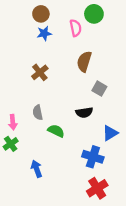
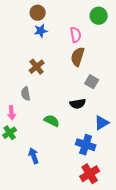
green circle: (94, 14) -> (99, 16), moved
pink semicircle: (76, 28) -> (76, 35), moved
gray semicircle: (38, 112) -> (26, 94), moved

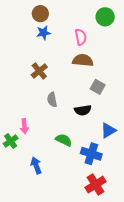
brown semicircle: (78, 57) -> (83, 60), turned 78
gray semicircle: (26, 94) -> (52, 100), moved
pink arrow: (12, 113) -> (24, 126), moved
green semicircle: (52, 121) -> (64, 140), moved

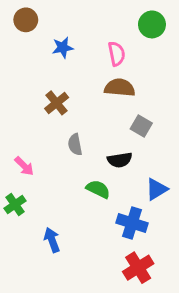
brown circle: (40, 14) -> (26, 20), moved
pink arrow: (24, 126) -> (24, 166), moved, turned -40
green semicircle: (64, 140) -> (98, 189), moved

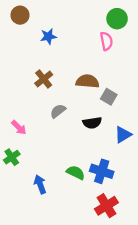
pink semicircle: (117, 54) -> (106, 41), moved
brown semicircle: (120, 88) -> (87, 81), moved
gray semicircle: (75, 145) -> (58, 111), turned 63
green semicircle: (98, 189) -> (76, 173), moved
blue triangle: (157, 189) -> (123, 135), moved

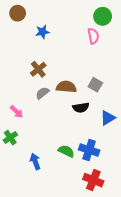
brown semicircle: (87, 81) -> (66, 87), moved
gray semicircle: (58, 111) -> (42, 93), moved
red cross: (106, 206) -> (93, 180), turned -36

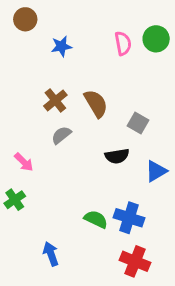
green circle: (103, 16) -> (156, 39), moved
pink semicircle: (93, 36) -> (123, 43), moved
brown semicircle: (66, 87) -> (96, 103), moved, turned 54
blue arrow: (35, 161) -> (51, 254), moved

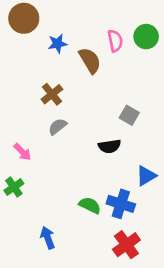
brown circle: (25, 19) -> (24, 18), size x1.4
brown semicircle: (96, 103) -> (90, 60), moved
blue triangle: (156, 171) -> (146, 176), moved
red cross: (135, 261) -> (126, 245), turned 32

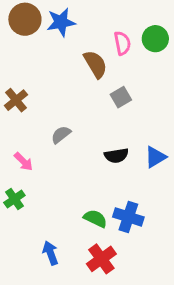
blue star: (58, 44) -> (61, 22), moved, size x1.4
brown cross: (52, 94) -> (16, 100), moved
gray square: (129, 115) -> (121, 97), moved, turned 30
blue triangle: (146, 176) -> (155, 157), moved
red cross: (126, 245) -> (101, 259), moved

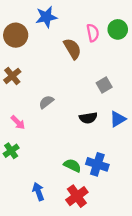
brown circle: (25, 19) -> (16, 35), moved
gray square: (121, 97) -> (104, 85), moved

